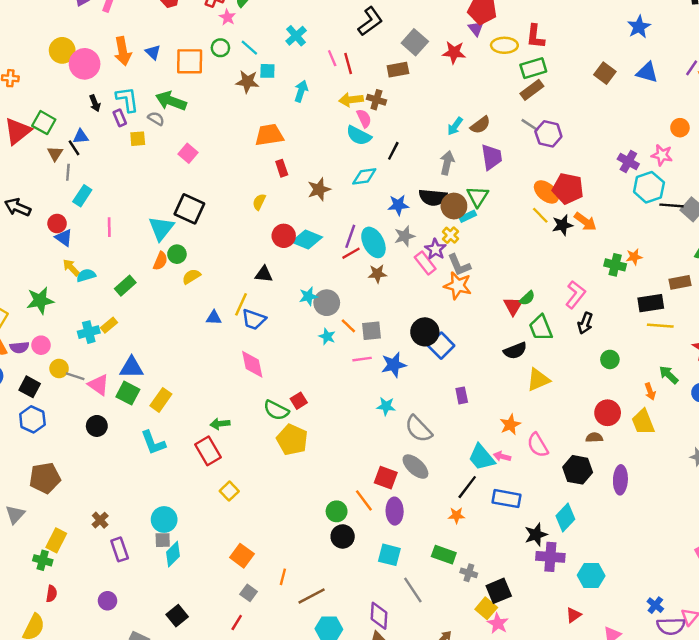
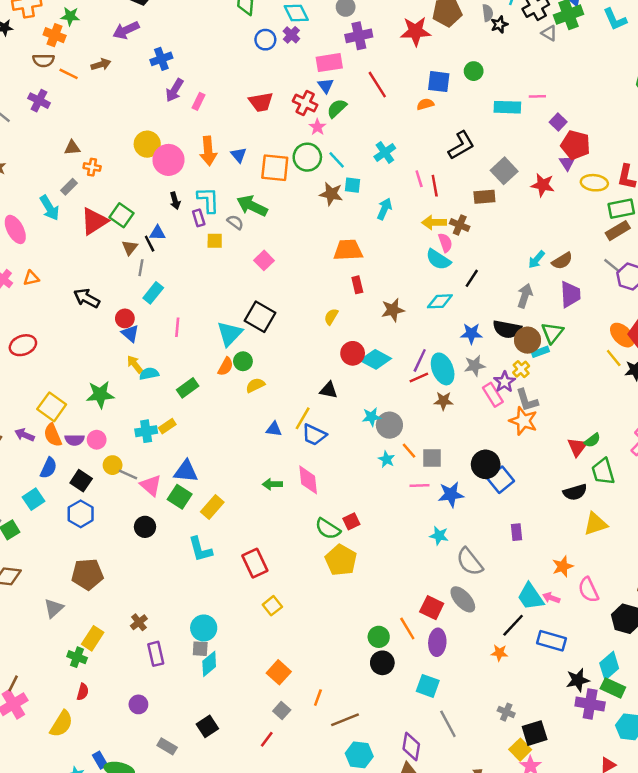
green circle: (220, 48) -> (307, 157), size x1.5
green arrow: (220, 424) -> (272, 484), moved
green rectangle: (444, 555) -> (613, 688), moved

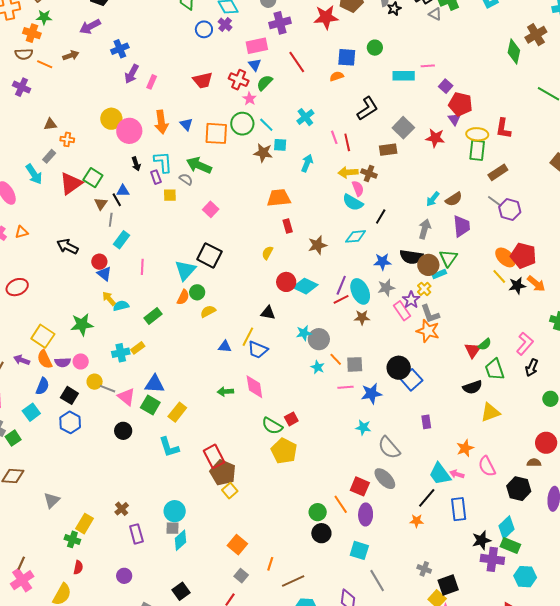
green rectangle: (621, 209) -> (477, 150), moved, turned -70
brown pentagon: (87, 574) -> (223, 472), moved, turned 30
blue rectangle: (552, 641) -> (459, 509), turned 70

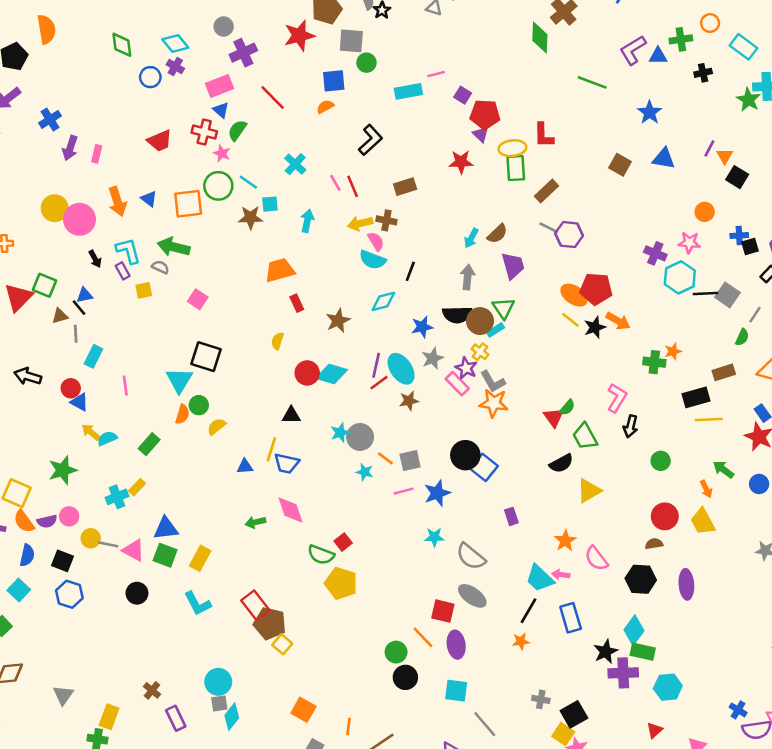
gray square: (403, 128) -> (351, 41), moved, turned -30
brown triangle: (101, 204) -> (60, 316), turned 48

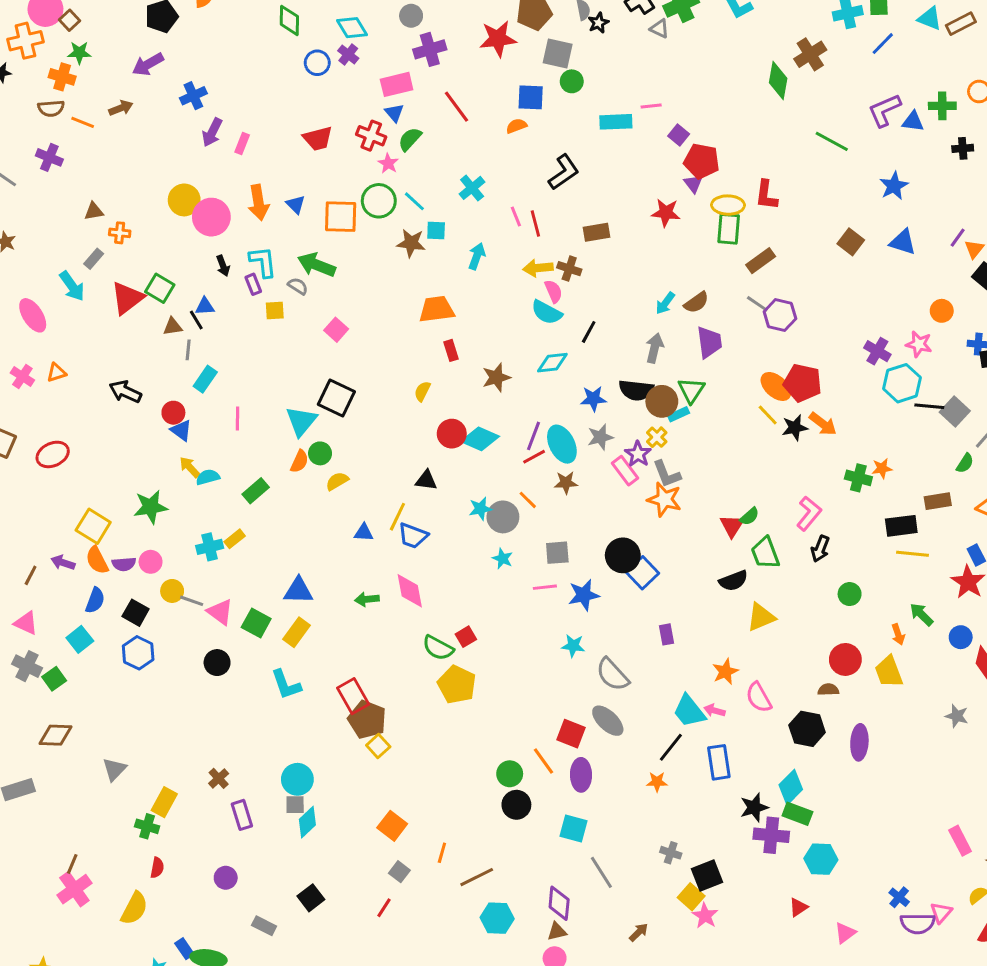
orange line: (385, 458) -> (528, 500), moved
blue triangle: (166, 528) -> (298, 591), moved

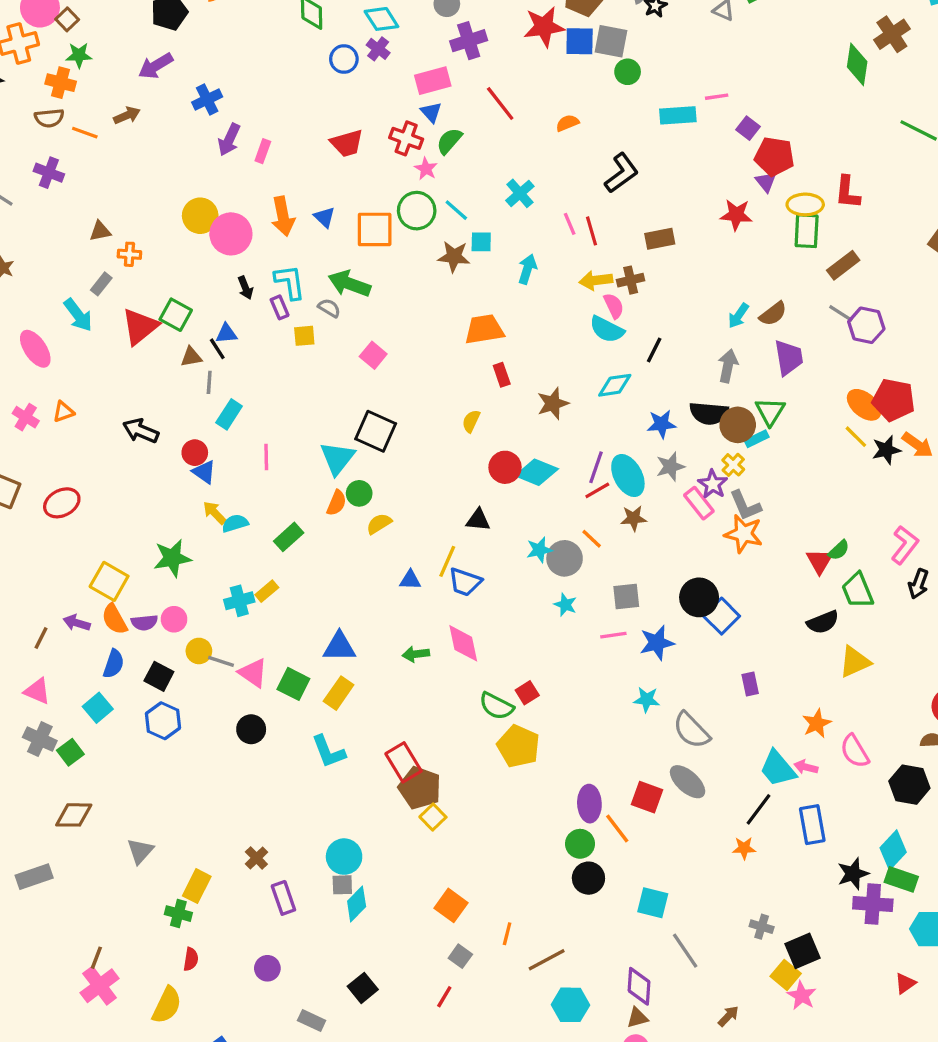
blue square: (531, 97) -> (580, 41), moved
brown cross: (569, 269) -> (631, 280), turned -30
purple ellipse: (581, 775) -> (589, 804), moved

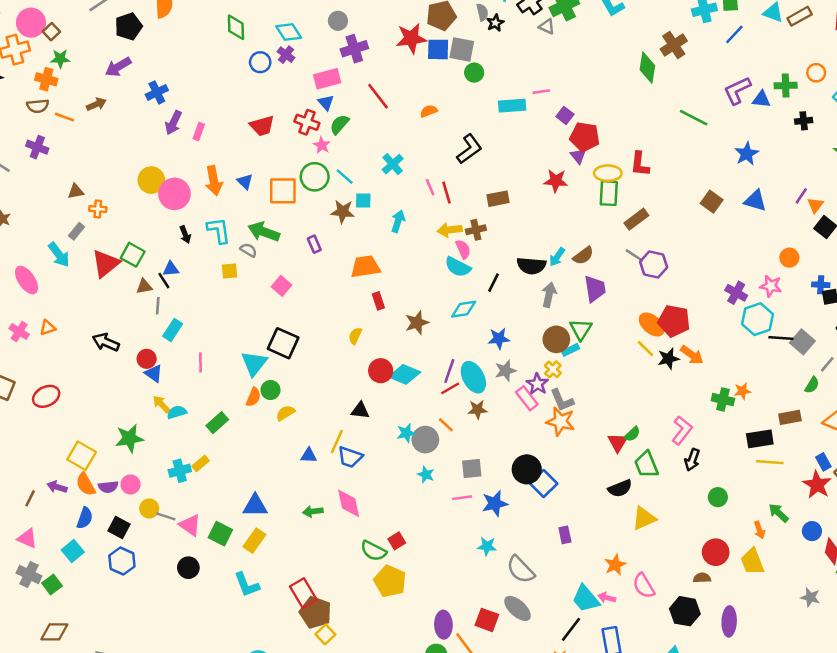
purple rectangle: (280, 307) -> (314, 244), moved
black semicircle: (709, 413) -> (531, 266), moved

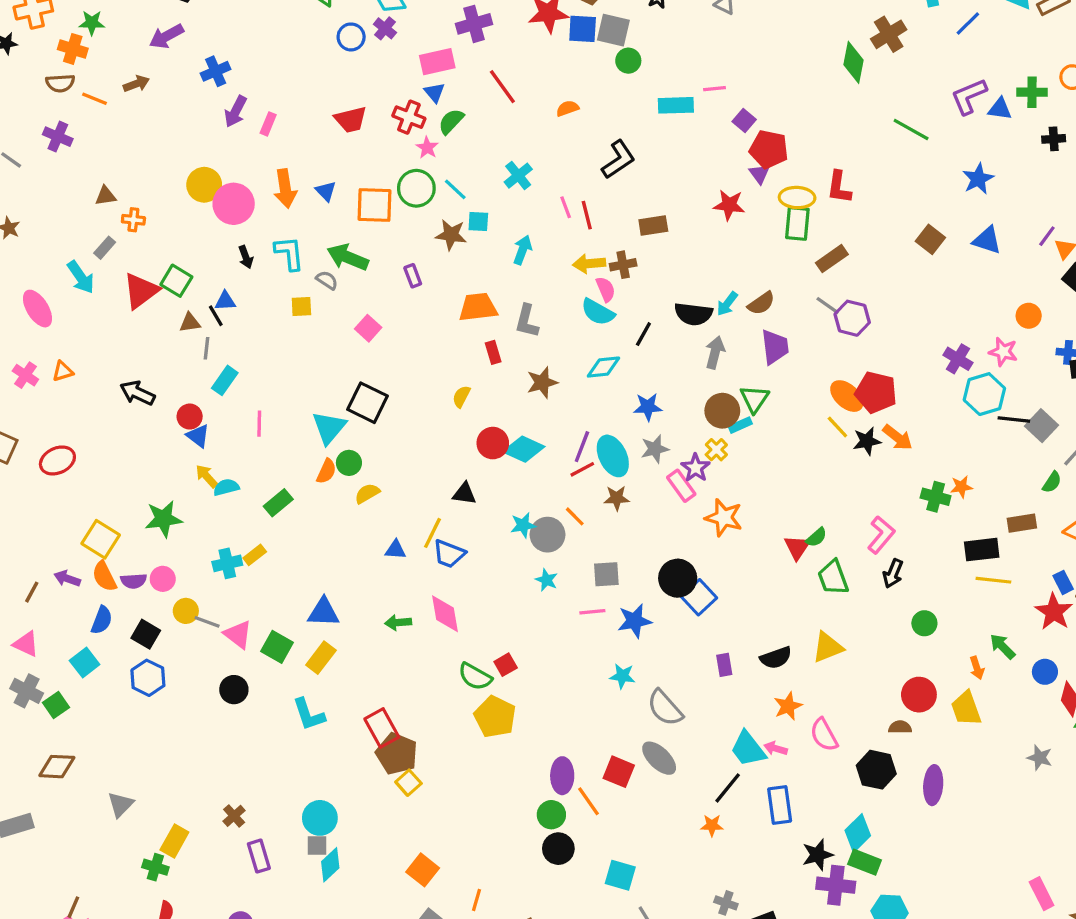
gray L-shape: (562, 400) -> (527, 321), moved, turned 35
black semicircle: (620, 488) -> (776, 658), moved

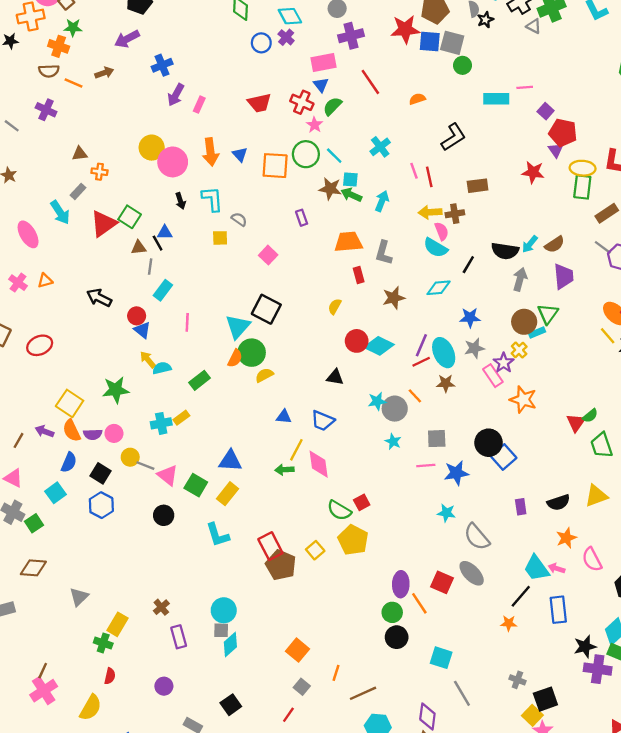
green arrow: (348, 257) -> (351, 195), moved, size x0.7
green circle: (349, 463) -> (252, 353), size x1.5
yellow line: (433, 533) -> (296, 450), moved
yellow square: (408, 783) -> (315, 550), moved

